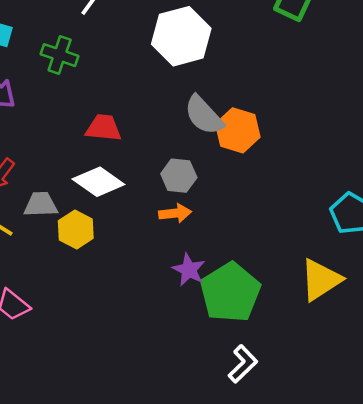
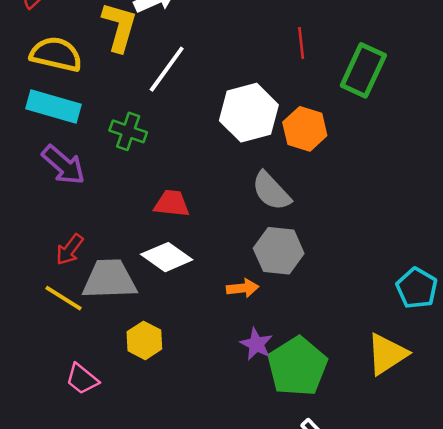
orange hexagon: (238, 130) -> (305, 129), moved
gray hexagon: (179, 176) -> (279, 251), moved, size x1.4
gray trapezoid: (41, 204) -> (109, 279), size x1.6
yellow hexagon: (76, 230) -> (144, 340), moved

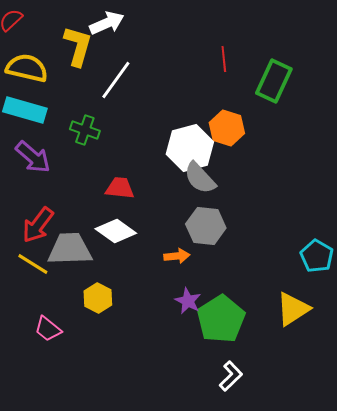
white hexagon: (249, 113) -> (190, 148), moved
red arrow: (70, 250) -> (38, 225), size x1.4

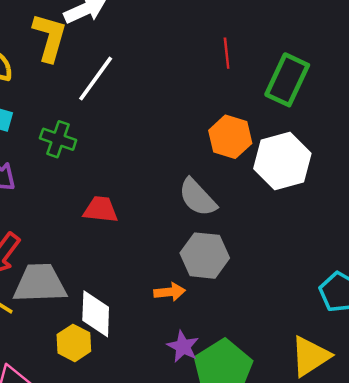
white hexagon: (190, 148) -> (282, 161), moved
white diamond: (116, 231) -> (96, 314), moved, turned 57

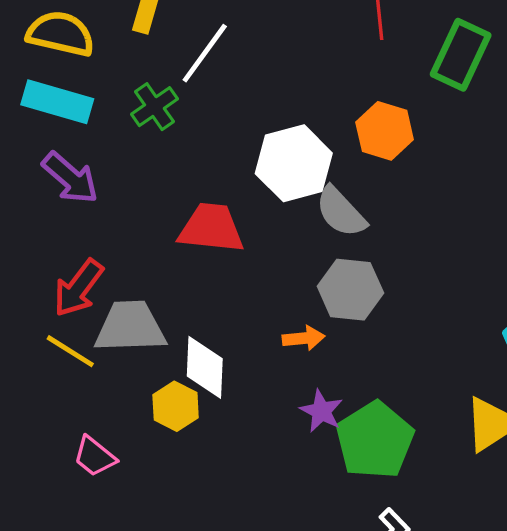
green cross: (58, 139) -> (154, 107), moved, turned 36
white hexagon: (282, 161) -> (294, 163), moved
red trapezoid: (100, 210) -> (211, 228), size x1.4

